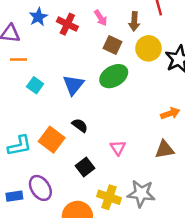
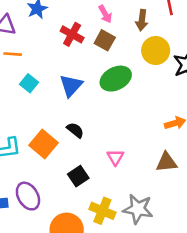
red cross: (67, 24) -> (72, 34), moved
brown square: (112, 45) -> (105, 40), moved

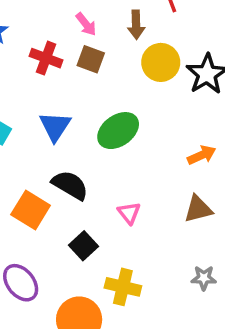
green ellipse: (116, 79) -> (118, 131), moved
black semicircle: (75, 130) -> (70, 185), size x1.5
gray star: (138, 209) -> (204, 278), moved, size x0.6

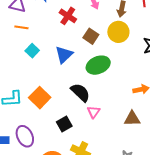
brown square: (91, 59) -> (91, 36), moved
yellow circle: (161, 62) -> (118, 32), moved
black semicircle: (70, 185) -> (80, 92), moved

